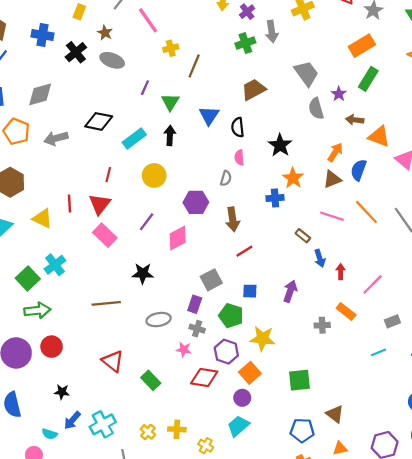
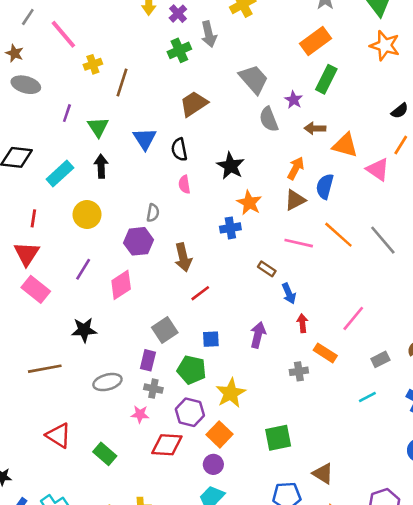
gray semicircle: (226, 178) -> (153, 213), moved
red arrow: (341, 272) -> (302, 323), moved
yellow star: (263, 339) -> (231, 393), turned -30

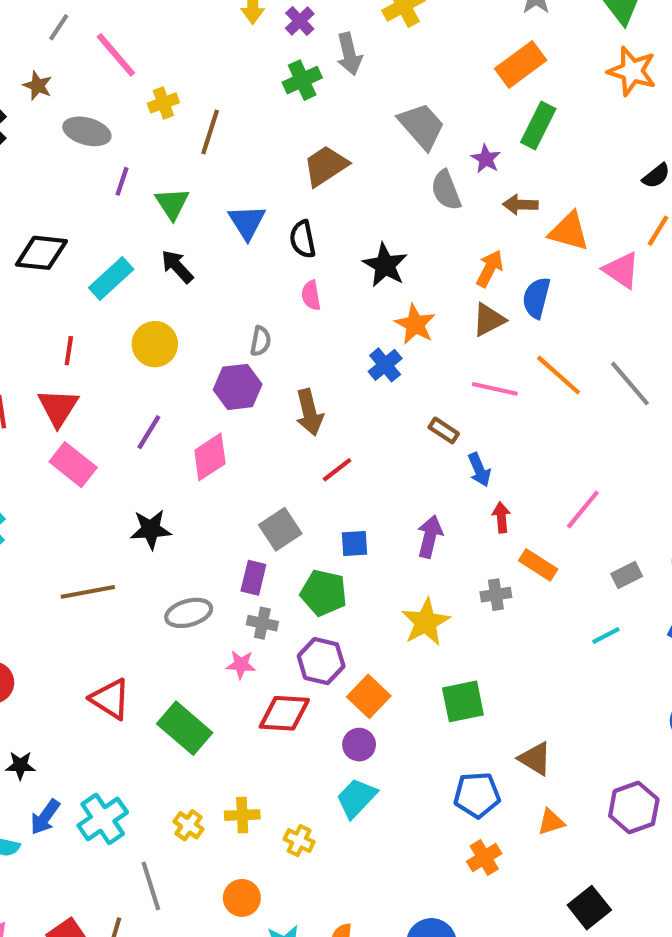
gray ellipse: (26, 85) -> (87, 131), moved
black arrow: (101, 166) -> (177, 266), turned -40
blue cross: (230, 228) -> (385, 365), turned -30
yellow star: (231, 393) -> (426, 622), moved
green rectangle: (105, 454) -> (185, 728), size x1.4

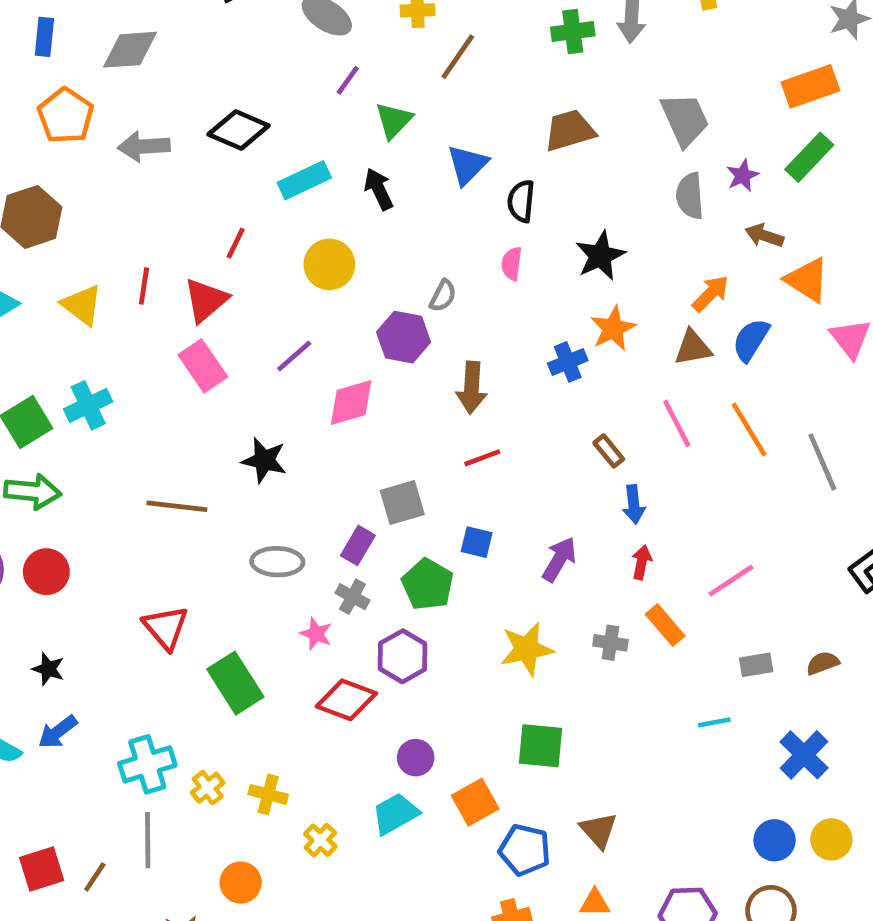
pink line: (495, 389) -> (677, 423), turned 33
orange square: (369, 696) -> (475, 802), moved
cyan cross: (103, 819) -> (147, 764), moved

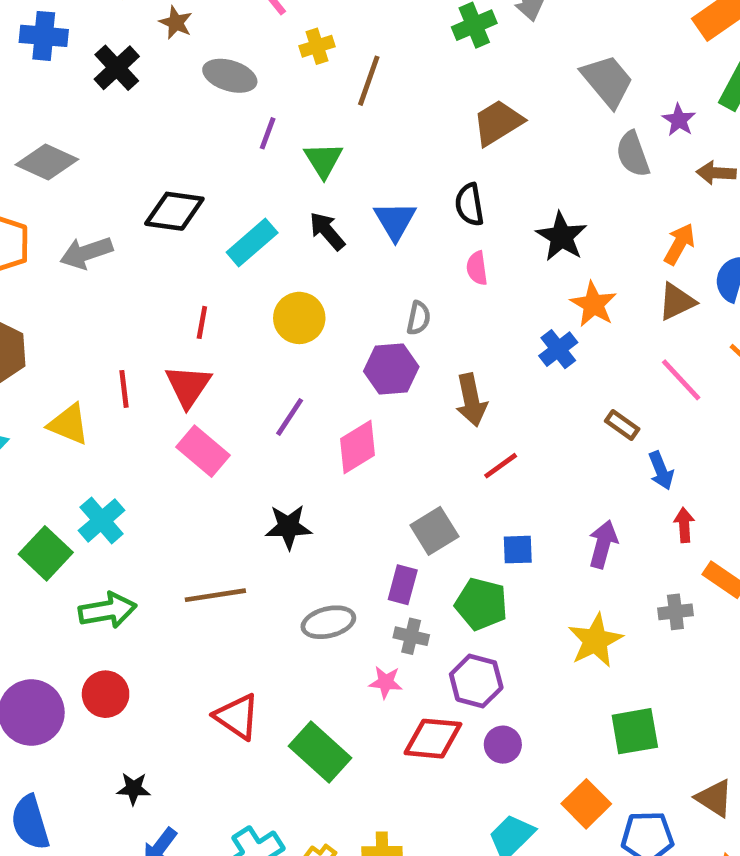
gray diamond: (130, 50) -> (47, 162), turned 44
blue triangle: (467, 165) -> (395, 221), moved
green arrow: (32, 492) -> (107, 610), moved
purple circle: (416, 758) -> (503, 745), moved

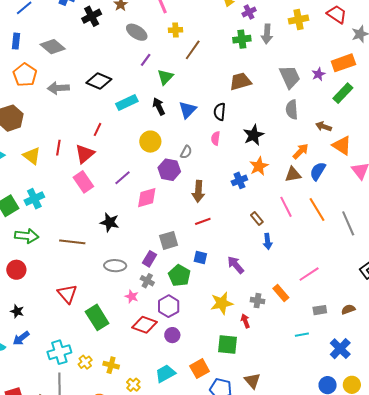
purple star: (679, 120) -> (318, 74), moved
yellow circle: (299, 318) -> (150, 142), moved
red arrow: (684, 525) -> (245, 321), moved, turned -32
purple arrow: (603, 544) -> (236, 265), turned -72

